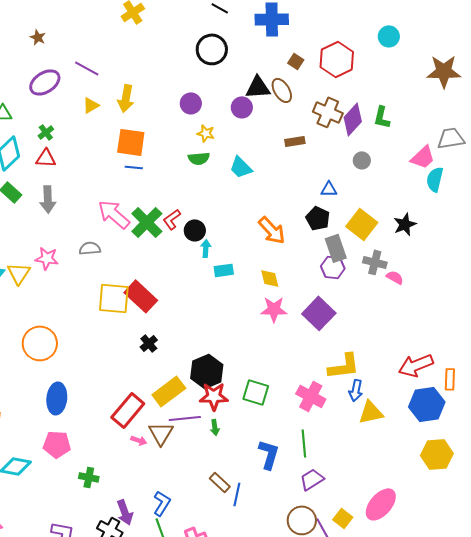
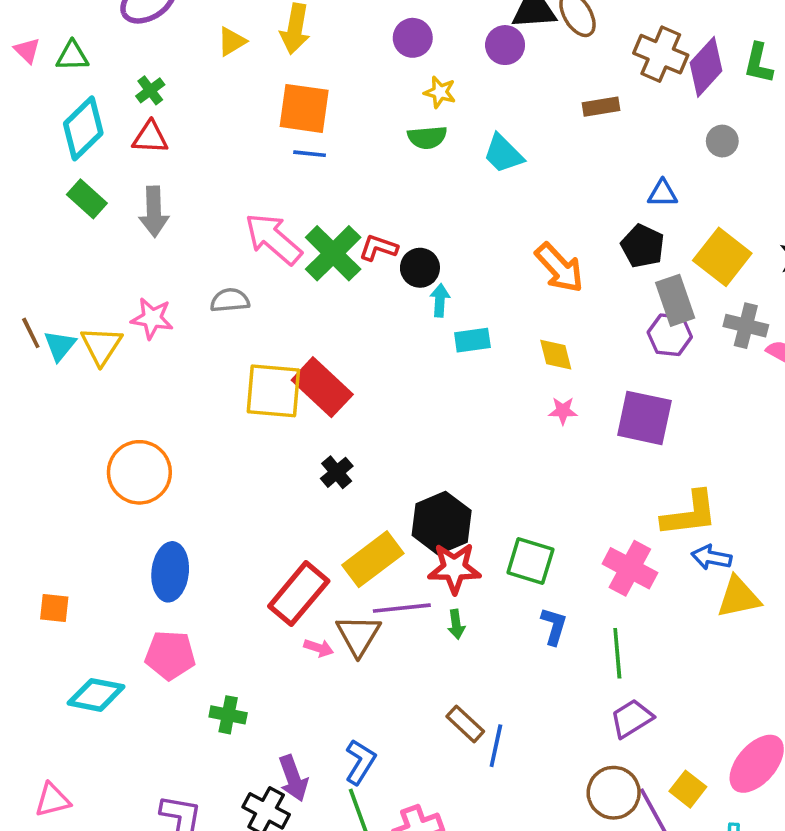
red L-shape: (172, 219) -> (378, 248), turned 55
pink star: (274, 309) -> (563, 411), size x0.6
purple square: (319, 313) -> (644, 418), turned -32
blue arrow: (356, 390) -> (711, 557), turned 90
blue L-shape: (269, 454) -> (554, 626), moved, size x0.7

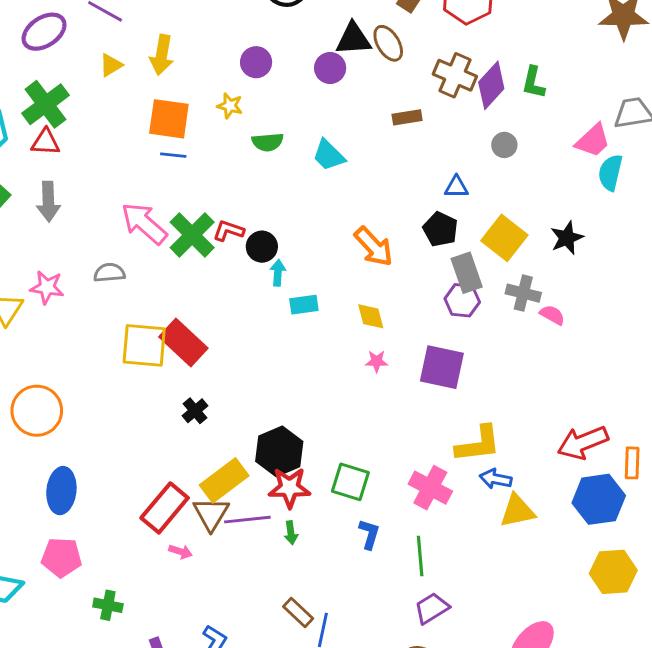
green cross: (150, 90) -> (45, 104), size x2.0
yellow star: (440, 92) -> (230, 106), moved
brown triangle: (358, 635) -> (211, 514), moved

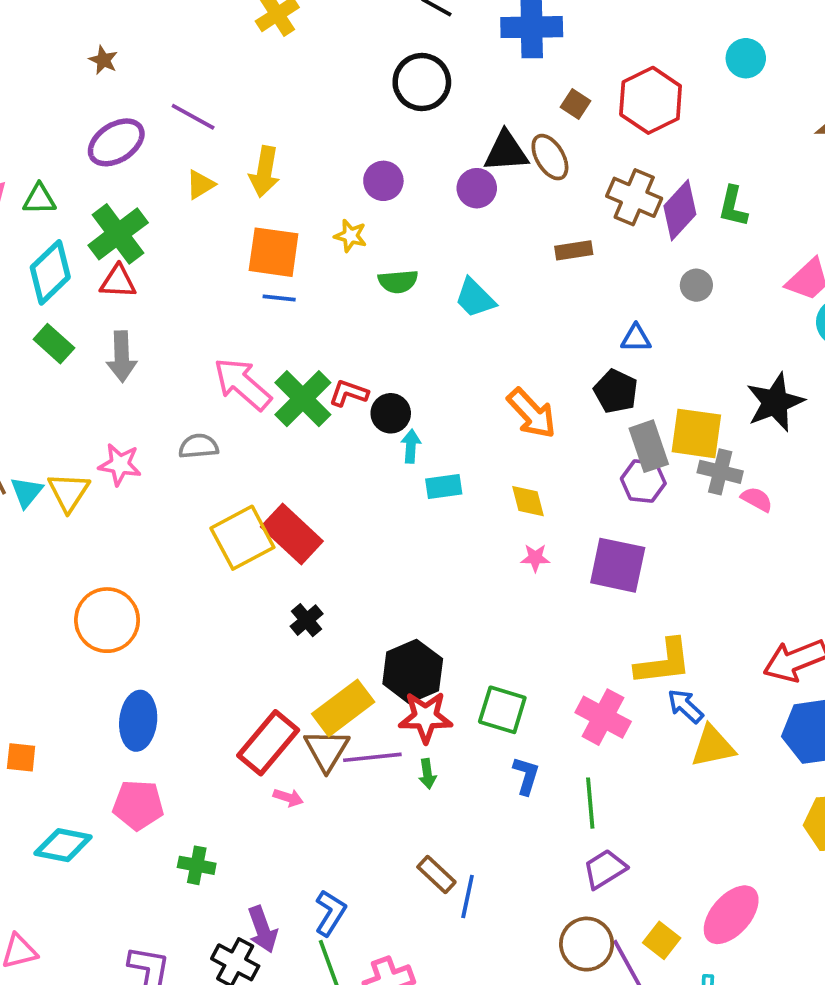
yellow square: (504, 238) -> (696, 433), moved, turned -30
black star: (567, 238) -> (775, 402), size x1.4
yellow square: (144, 345) -> (242, 538), turned -33
blue arrow: (496, 479) -> (685, 706), turned 32

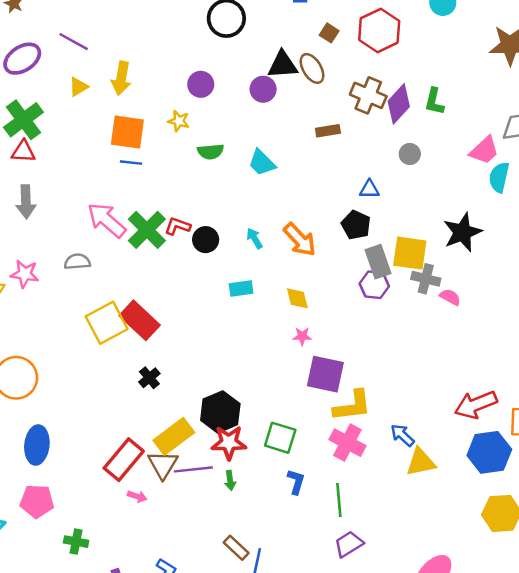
cyan arrow: (411, 446) -> (255, 238), moved, turned -35
purple square: (618, 565) -> (325, 374), moved
yellow L-shape: (663, 662) -> (352, 406), moved

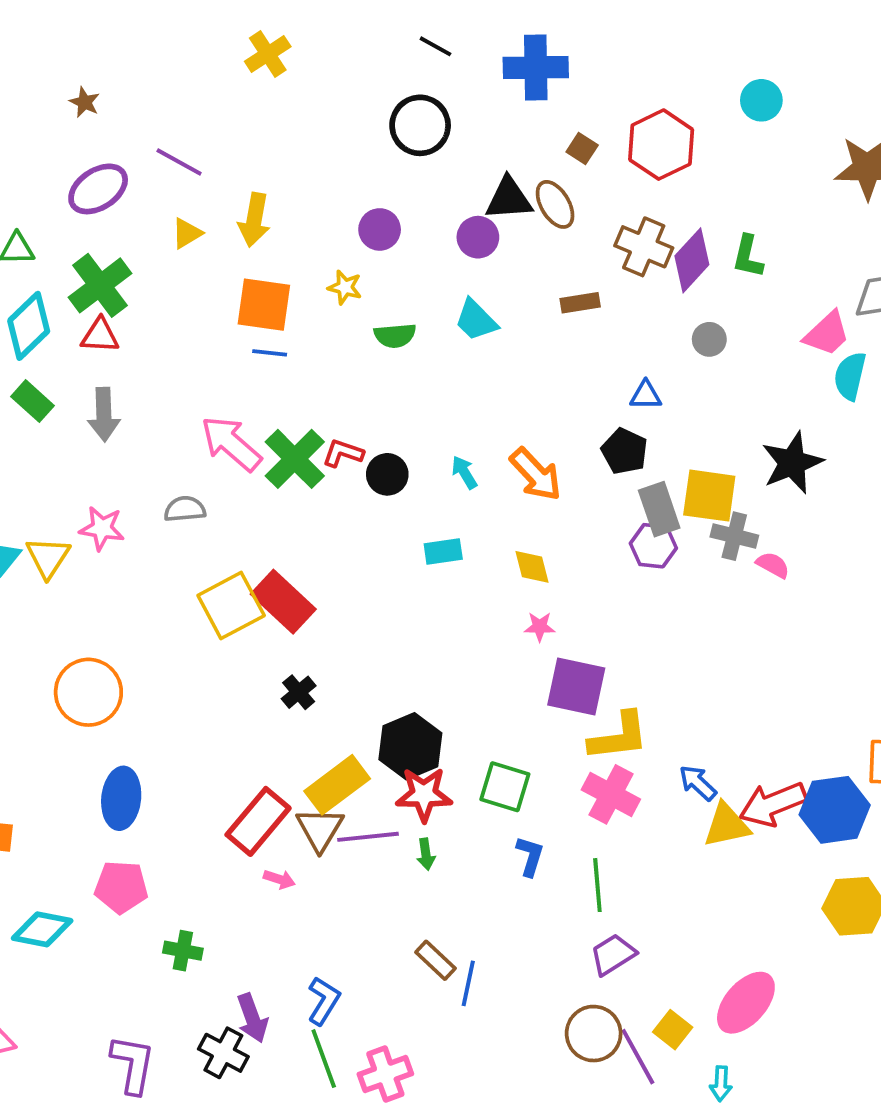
cyan trapezoid: (262, 163) -> (476, 320), moved
red arrow: (476, 405) -> (773, 804), moved

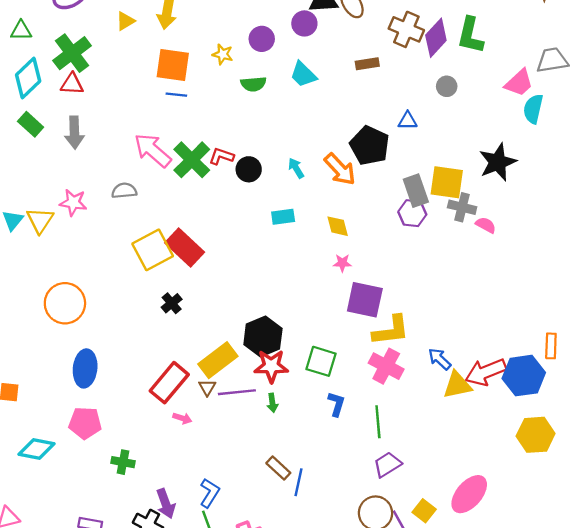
purple circle: (380, 229) -> (262, 39), moved
green L-shape: (748, 256) -> (470, 35), size x1.4
black pentagon: (624, 451) -> (370, 146), moved, size x1.4
black cross: (299, 692) -> (172, 303), moved
brown triangle: (320, 829) -> (207, 387), size x0.6

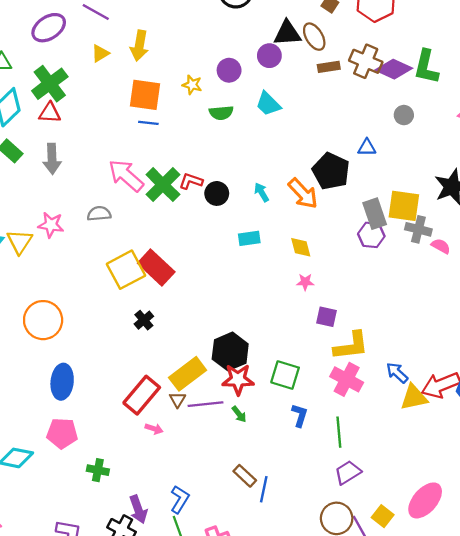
purple diamond: (436, 38) -> (394, 69), turned 72
brown rectangle: (367, 64) -> (329, 67), moved
purple square: (365, 300) -> (327, 317), size x0.6
green arrow: (272, 403) -> (239, 414), turned -30

